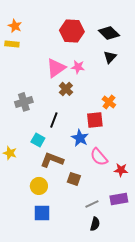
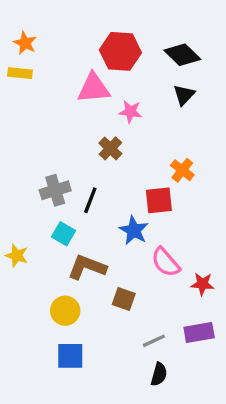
pink triangle: (56, 68) -> (94, 88), moved, turned 30
gray cross: (24, 102) -> (55, 190), moved

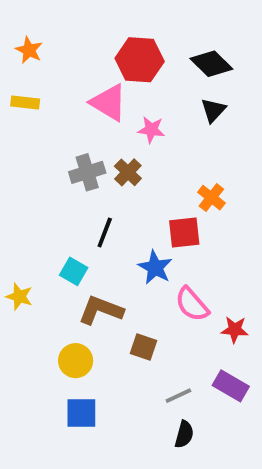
yellow rectangle: (20, 73) -> (25, 103), moved
pink triangle: (94, 88) -> (109, 103), turned 36
gray cross: (55, 190) -> (87, 172), moved
purple rectangle: (199, 332) -> (231, 386), turned 40

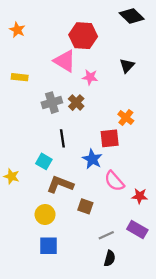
black diamond: (211, 64) -> (132, 16), moved
yellow rectangle: (25, 103) -> (20, 77), moved
black line: (105, 233) -> (62, 138), turned -30

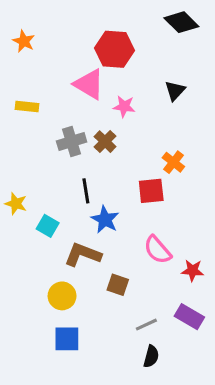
blue star: (92, 159) -> (105, 220), moved
cyan square: (44, 161) -> (48, 226), moved
yellow star: (12, 176) -> (16, 204), moved

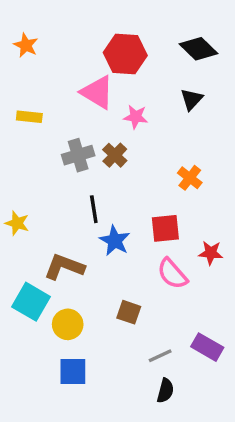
black diamond: (181, 22) -> (198, 49), moved
red square: (151, 191) -> (165, 228), moved
cyan square: (48, 226) -> (31, 302), moved, size x1.5
brown L-shape: (83, 255) -> (64, 267), moved
red star: (193, 270) -> (211, 253), moved

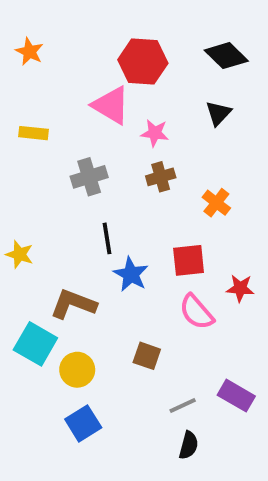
brown cross: (115, 155) -> (161, 177), moved, turned 30
blue square: (73, 371) -> (83, 423), turned -32

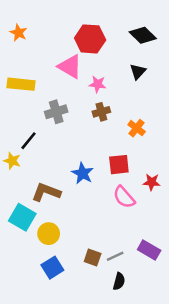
yellow rectangle: (33, 133) -> (21, 84), size x1.5
black line: (107, 238) -> (29, 141), moved, turned 48
brown square: (147, 356) -> (93, 257), moved

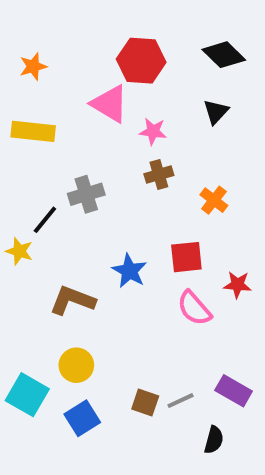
orange star: (18, 33) -> (33, 66), moved, turned 30
gray cross: (56, 112) -> (86, 194), moved
cyan square: (22, 217) -> (27, 395), moved
black semicircle: (119, 281) -> (214, 440), moved

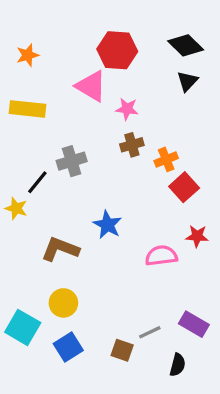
black triangle: (216, 112) -> (187, 81), moved
orange cross: (214, 200) -> (166, 159), moved, turned 30
red square: (186, 257) -> (184, 187), moved, turned -36
pink semicircle: (194, 308) -> (161, 256), turned 124
brown square: (145, 403) -> (122, 350), moved

